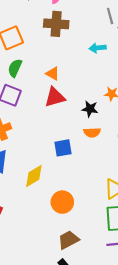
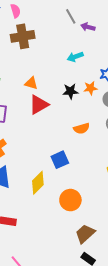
cyan arrow: (98, 48) -> (75, 57), moved
black star: (90, 109) -> (70, 91), moved
blue square: (63, 148) -> (60, 160), moved

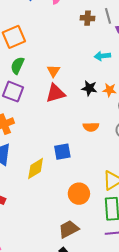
brown cross: (23, 36) -> (88, 18), moved, size x0.6
orange triangle: (31, 83) -> (53, 71), turned 32
orange circle: (70, 200) -> (79, 194), moved

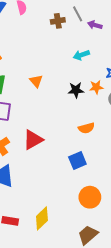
red triangle: (55, 93) -> (33, 140), moved
blue square: (62, 152) -> (77, 160), moved
yellow diamond: (36, 168) -> (42, 218), moved

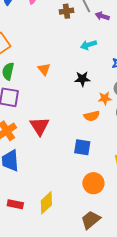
orange star: (96, 87) -> (105, 98), moved
red triangle: (33, 140) -> (40, 126), turned -35
blue square: (77, 160) -> (82, 147), turned 30

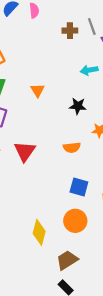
orange semicircle: (92, 116) -> (72, 148), moved
blue square: (82, 147) -> (79, 187), moved
yellow diamond: (46, 203) -> (39, 232), moved, turned -40

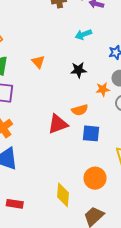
red triangle: (25, 151) -> (58, 124), moved, turned 45
blue square: (79, 187) -> (91, 133), moved

